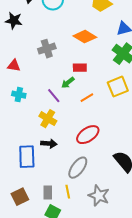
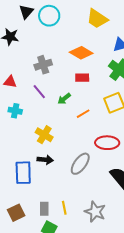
red rectangle: (80, 68) -> (82, 78), moved
purple line: (54, 96) -> (39, 92), moved
red ellipse: (88, 135) -> (107, 143), moved, turned 35
gray ellipse: (78, 168) -> (80, 164), moved

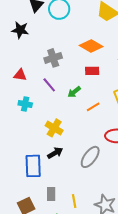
black arrow: (45, 160) -> (55, 153), turned -35
gray rectangle: (44, 209) -> (51, 194), moved

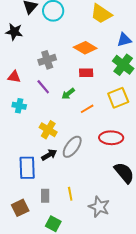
gray ellipse: (90, 157) -> (72, 147), moved
yellow line: (74, 201) -> (70, 194), moved

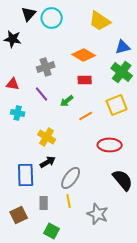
gray ellipse: (72, 147) -> (71, 178), moved

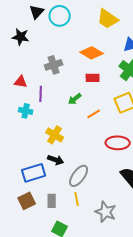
purple line: (42, 94) -> (41, 94), moved, turned 42
black arrow: (48, 162) -> (56, 160), turned 49
blue rectangle: (26, 175) -> (34, 173), turned 75
brown square: (19, 215) -> (27, 201), moved

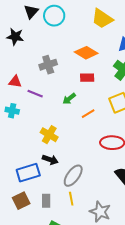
purple line: (41, 94) -> (35, 94), turned -70
cyan cross: (26, 111) -> (12, 111), moved

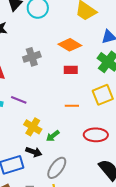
purple line: (35, 94) -> (19, 100), moved
green arrow: (69, 99) -> (53, 136), moved
orange line: (88, 114) -> (72, 106), turned 32

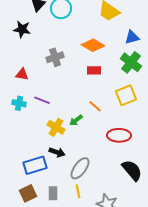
orange line: (72, 106) -> (95, 106), turned 40
green arrow: (53, 136) -> (76, 120), moved

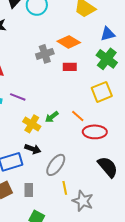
gray cross: (55, 57) -> (45, 54), moved
orange line: (95, 106) -> (78, 116), moved
yellow line: (78, 191) -> (65, 188), moved

